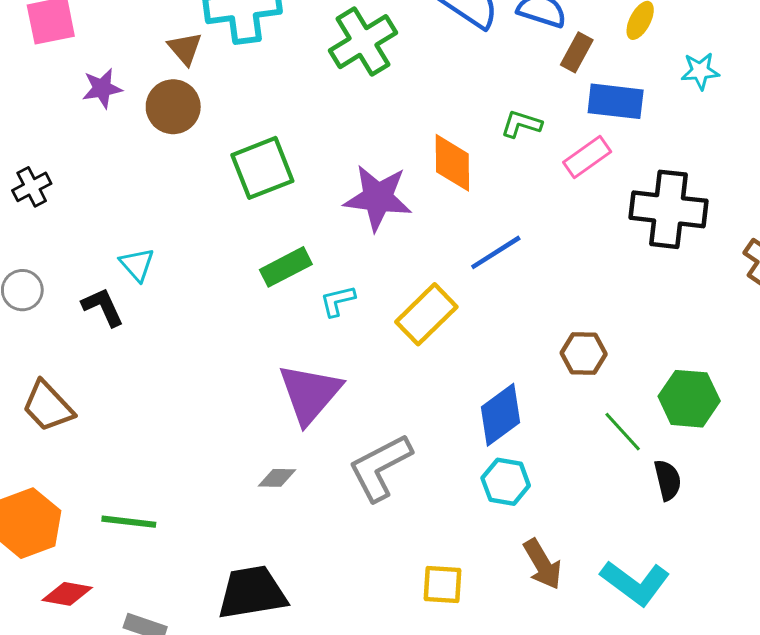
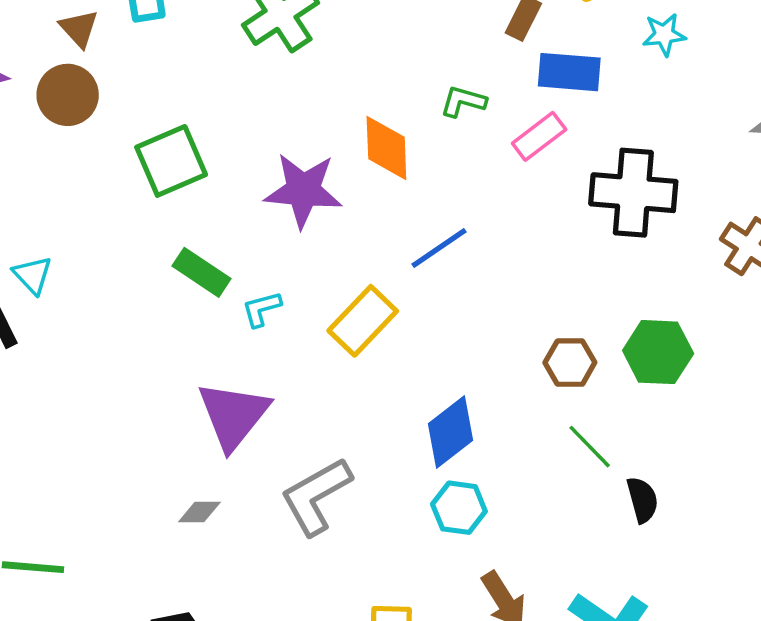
green rectangle: (286, 267) -> (201, 272), turned 63
brown hexagon: (584, 353) -> (570, 363), moved
green hexagon: (689, 399) -> (658, 352), moved

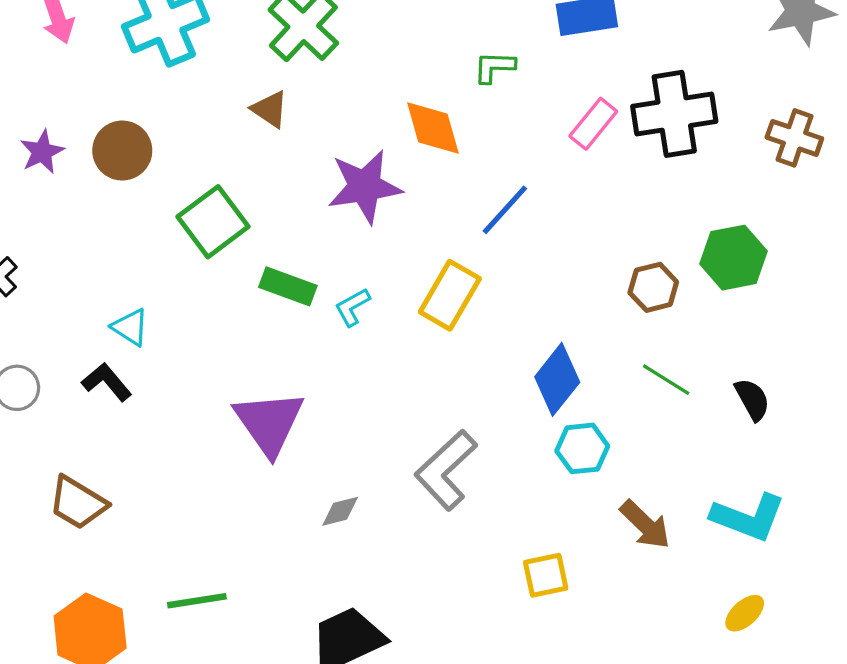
brown triangle: (79, 28) -> (270, 109), moved
pink rectangle: (539, 136) -> (593, 124), moved
green square: (171, 161) -> (213, 222), moved
purple triangle: (233, 415) -> (269, 423), moved
green line: (590, 447) -> (666, 380), moved

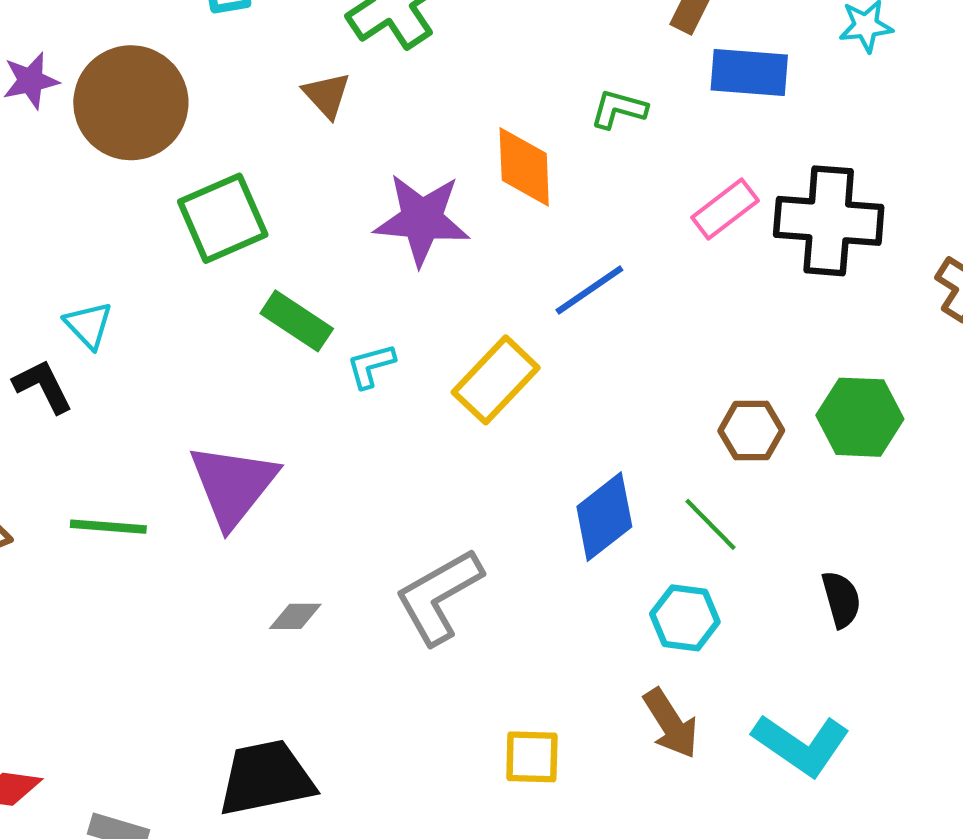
brown circle: (122, 151) -> (131, 103), size x1.5
green line: (666, 380) -> (711, 524), moved
cyan hexagon: (582, 448) -> (685, 618), moved
green line: (197, 601) -> (108, 527), moved

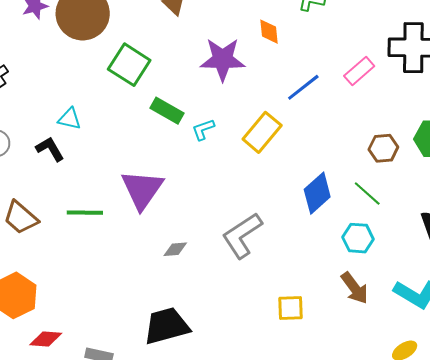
orange diamond: (524, 167) -> (269, 32), size x0.7
pink rectangle: (725, 209) -> (359, 71), moved
green square: (223, 218) -> (129, 65), turned -30
cyan triangle: (88, 325) -> (69, 119), turned -30

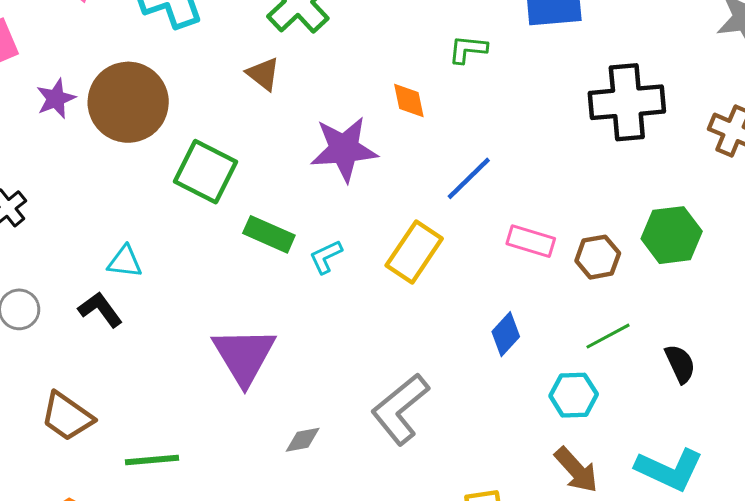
pink rectangle: (359, 71) -> (531, 241), moved, turned 64
blue diamond: (317, 193) -> (506, 334), size x0.7
green line: (367, 194) -> (608, 336), moved, turned -64
green line: (85, 213) -> (152, 460), moved

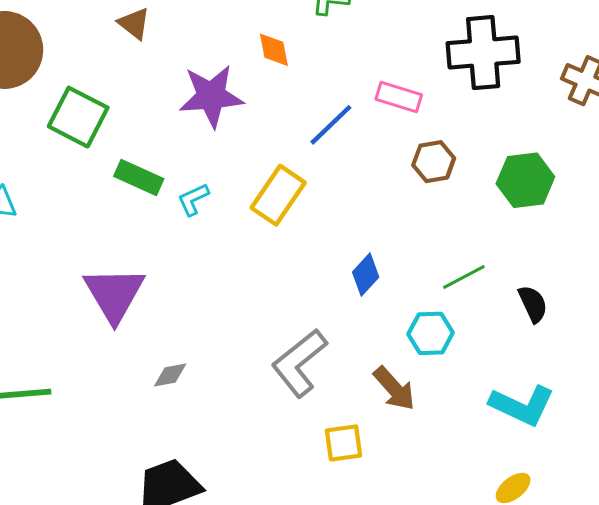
pink rectangle: (531, 241) -> (399, 97), moved
brown hexagon: (598, 257) -> (434, 162), moved
gray L-shape: (400, 409) -> (299, 363), moved
brown arrow: (576, 470) -> (394, 389), moved

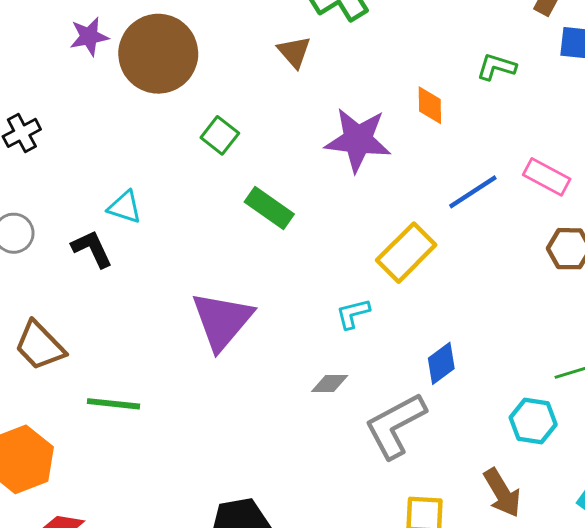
green square: (78, 117) -> (220, 135), size x0.6
cyan L-shape: (193, 199) -> (353, 314), moved
blue diamond: (366, 275) -> (441, 363), moved
gray diamond: (170, 375) -> (330, 383), moved
brown arrow: (394, 389) -> (502, 493), moved

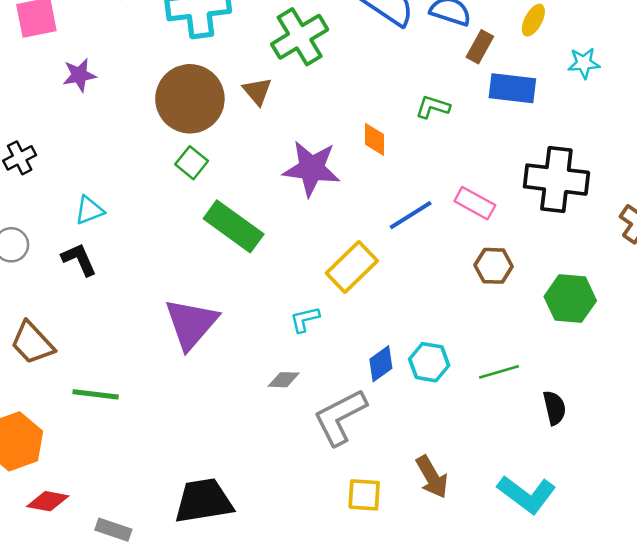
brown circle: (158, 54) -> (190, 99), moved
cyan triangle: (125, 207) -> (89, 210), moved, turned -40
green rectangle: (269, 208) -> (234, 226), size x1.4
cyan hexagon: (533, 421) -> (429, 362), moved

